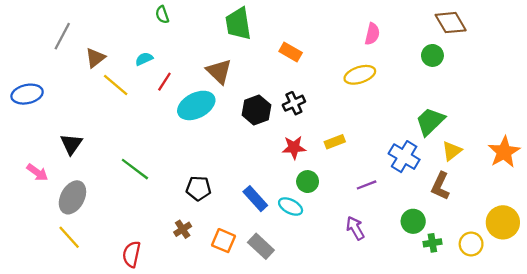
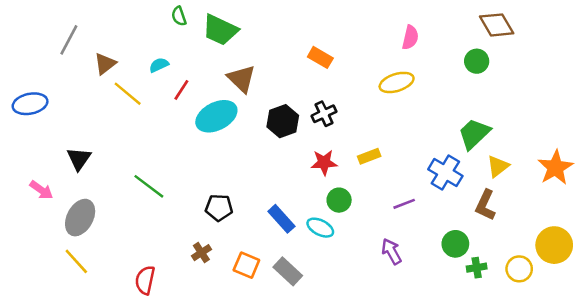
green trapezoid: (238, 24) -> (220, 30), moved, turned -56

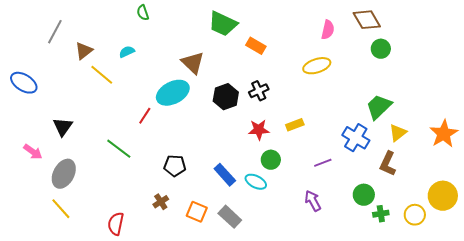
brown diamond: (497, 25) -> (367, 20), moved
green trapezoid: (220, 30) -> (223, 24), moved
red line: (181, 90) -> (145, 116), moved
blue ellipse: (30, 104) -> (24, 83), turned 44

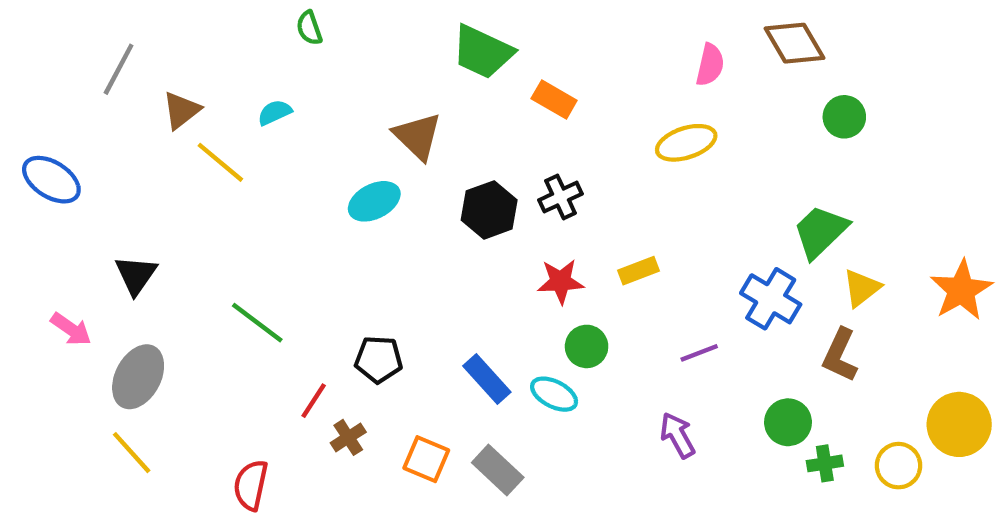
green circle: (381, 49) -> (844, 117), moved
cyan ellipse: (173, 93) -> (374, 201), size x0.7
red line: (145, 116) -> (314, 401), moved

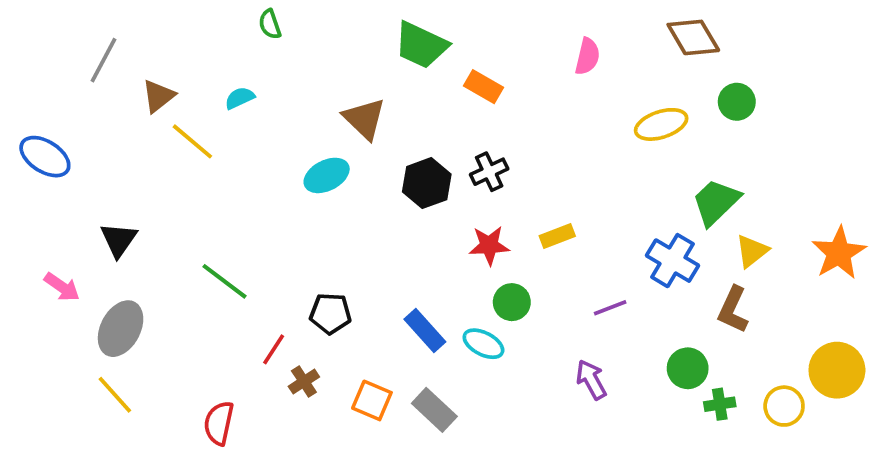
pink semicircle: (710, 65) -> (587, 56), moved
yellow ellipse: (686, 143) -> (661, 124), moved

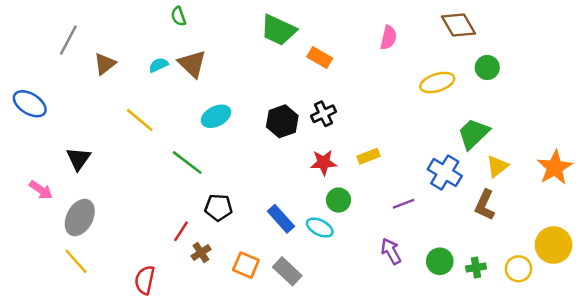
brown triangle: (364, 119) -> (192, 64), moved
yellow line: (192, 141) -> (140, 120), moved
green line: (224, 281) -> (187, 163), moved
green circle: (688, 368) -> (440, 261), moved

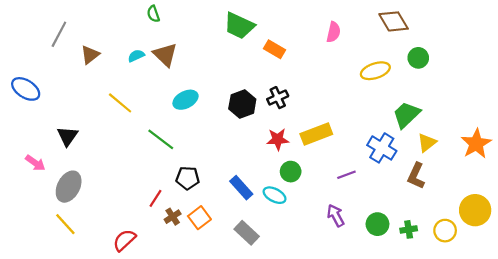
yellow rectangle: (368, 156) -> (316, 134), size x1.6
orange square: (246, 265) -> (199, 218), moved, turned 30
red semicircle: (145, 280) -> (124, 240), turned 35

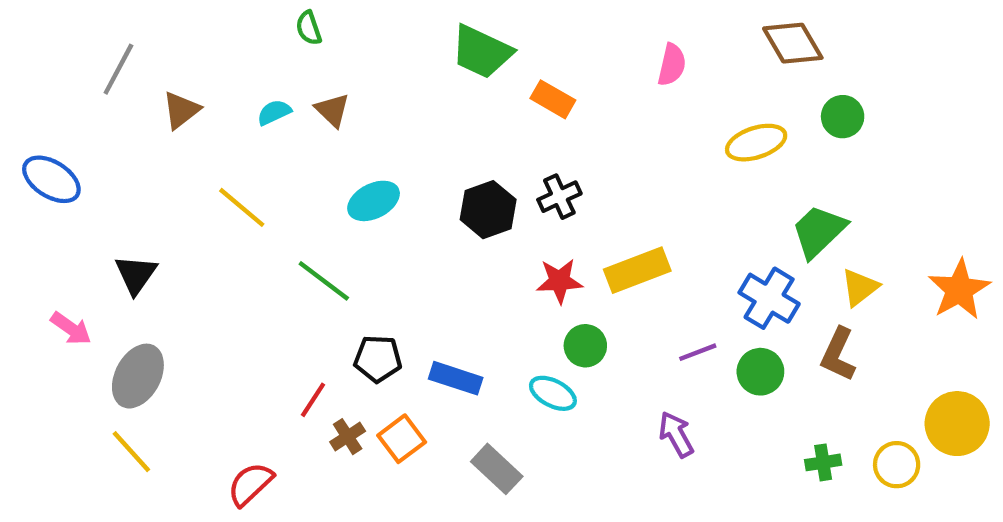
brown triangle: (165, 55) -> (332, 110), size x0.7
blue rectangle: (241, 188) -> (456, 378), moved, turned -30
green circle: (377, 224) -> (760, 372), moved

